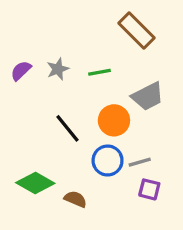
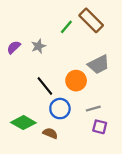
green line: (100, 72) -> (66, 27), moved, turned -40
blue circle: (108, 161) -> (60, 109), moved

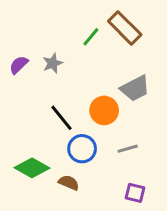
purple square: (100, 127) -> (135, 193), moved

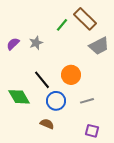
gray trapezoid: (135, 88) -> (99, 46), moved
green diamond: (32, 168) -> (19, 97), moved, turned 30

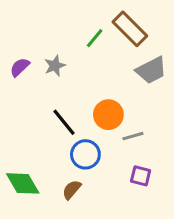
green diamond: (19, 97) -> (23, 183), moved
gray line: (87, 101) -> (133, 136), moved
brown semicircle: (47, 124) -> (72, 190), turned -72
purple square: (92, 131) -> (141, 176), moved

